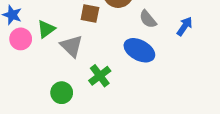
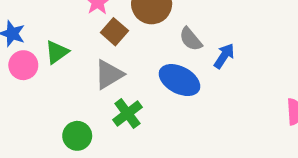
brown square: (90, 14) -> (114, 32), turned 30
blue arrow: (185, 26) -> (224, 56), moved
gray triangle: (72, 46) -> (109, 74), moved, turned 45

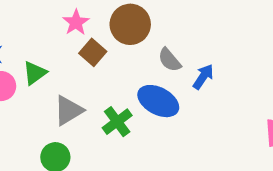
gray triangle: (109, 74) -> (68, 110), moved
green cross: (127, 114) -> (117, 122), moved

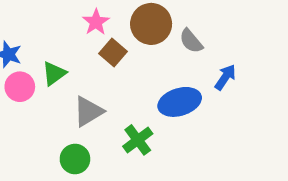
gray semicircle: (170, 60) -> (191, 41), moved
blue ellipse: (158, 101) -> (180, 102), turned -45
green cross: (117, 122) -> (138, 140), moved

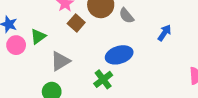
blue arrow: (225, 77) -> (164, 33), moved
green cross: (138, 140) -> (103, 79), moved

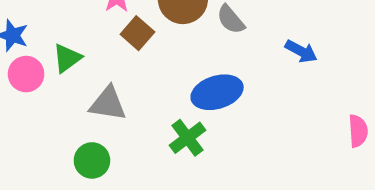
blue arrow: (164, 33) -> (301, 51), turned 84
gray triangle: (60, 61) -> (108, 104), turned 40

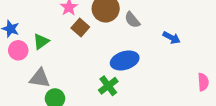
gray triangle: (108, 104) -> (40, 78), moved

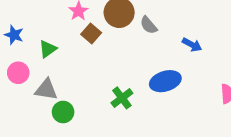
pink circle: (18, 50) -> (18, 73), moved
blue ellipse: (125, 60) -> (165, 81), moved

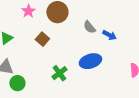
gray semicircle: (149, 25) -> (89, 27), moved
brown square: (91, 34) -> (42, 39), moved

